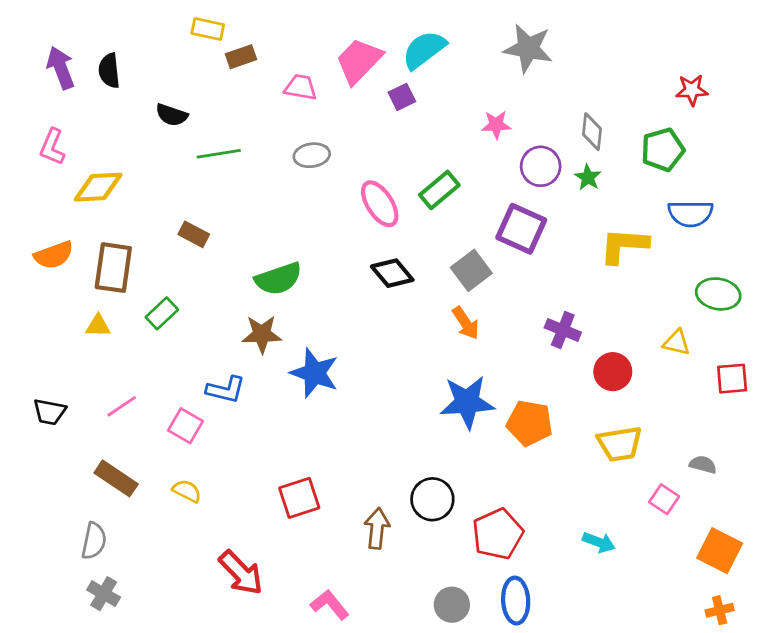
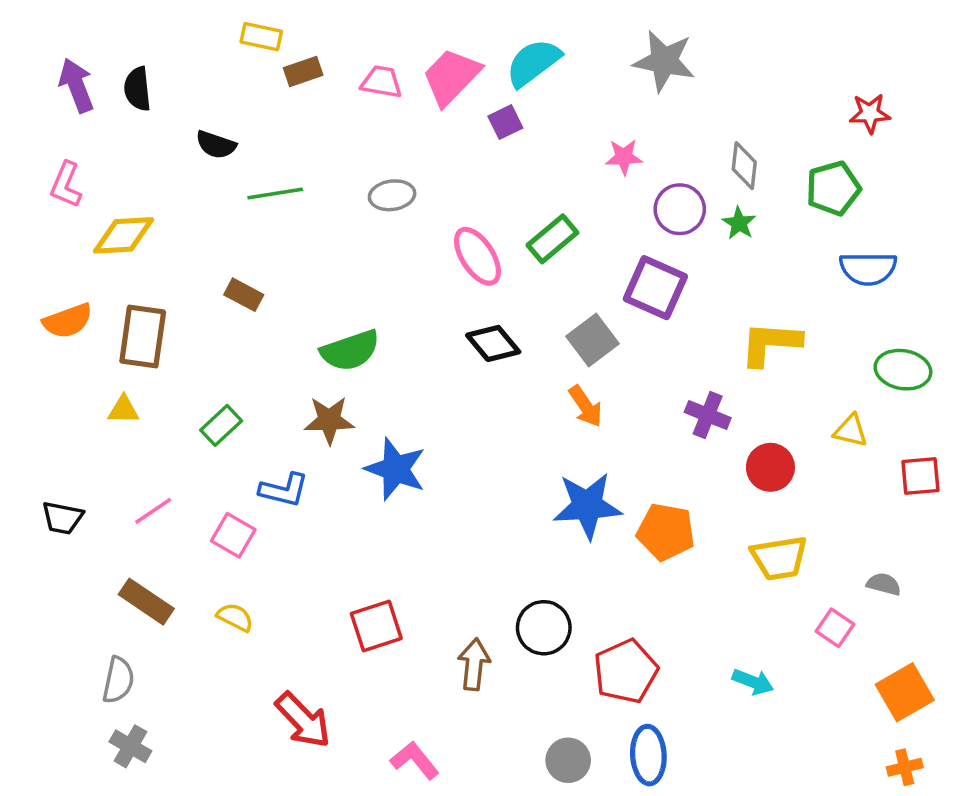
pink trapezoid: (301, 87) -> (382, 82), moved
yellow L-shape: (624, 245) -> (770, 343), moved
green rectangle: (162, 313) -> (221, 425), moved
orange square: (720, 551) -> (905, 692), turned 33

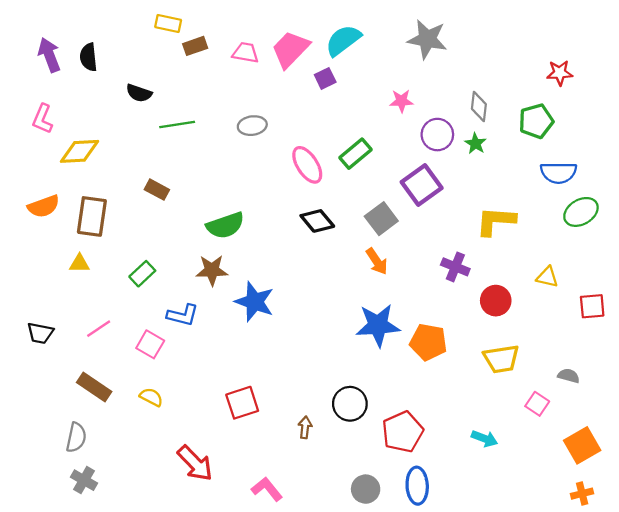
purple square: (655, 288) -> (422, 185), turned 30
green ellipse: (903, 370) -> (581, 212), moved, turned -40
brown arrow: (474, 664) -> (305, 427), size x0.7

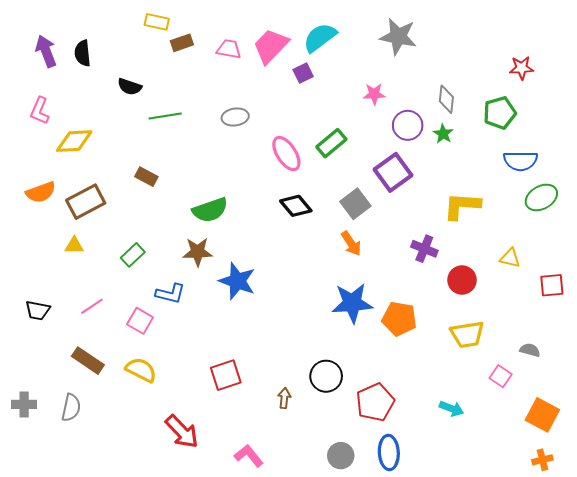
brown rectangle: (92, 216) -> (86, 202), turned 54
yellow semicircle: (151, 397) -> (141, 370), size x1.4
orange square: (582, 445) -> (542, 415), turned -32
gray cross: (84, 480) -> (24, 404), moved, turned -30

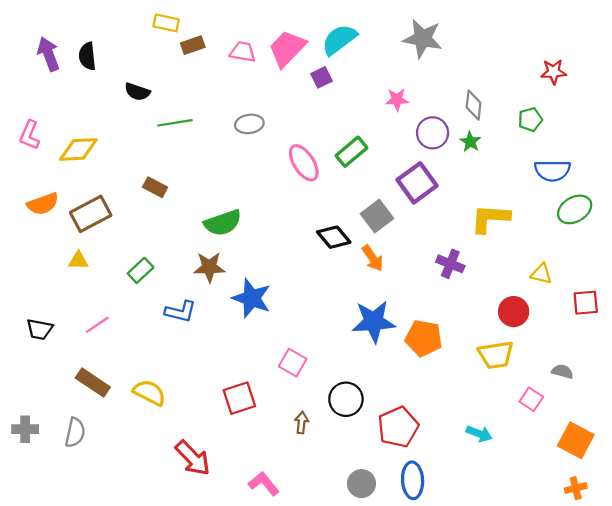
pink L-shape: (40, 111) -> (30, 135), moved
green pentagon: (500, 113) -> (530, 119), size x0.7
black diamond: (296, 206) -> (334, 237), moved
red circle: (462, 280) -> (514, 312), moved
pink square: (140, 321) -> (293, 363), moved

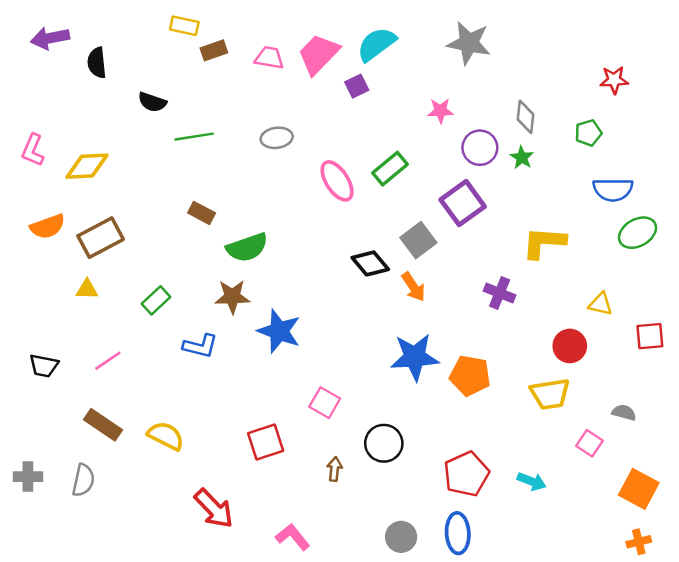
purple arrow: (48, 54) -> (50, 38), moved, turned -80
brown rectangle: (155, 187) -> (202, 213), moved
red pentagon: (398, 427) -> (466, 474), moved

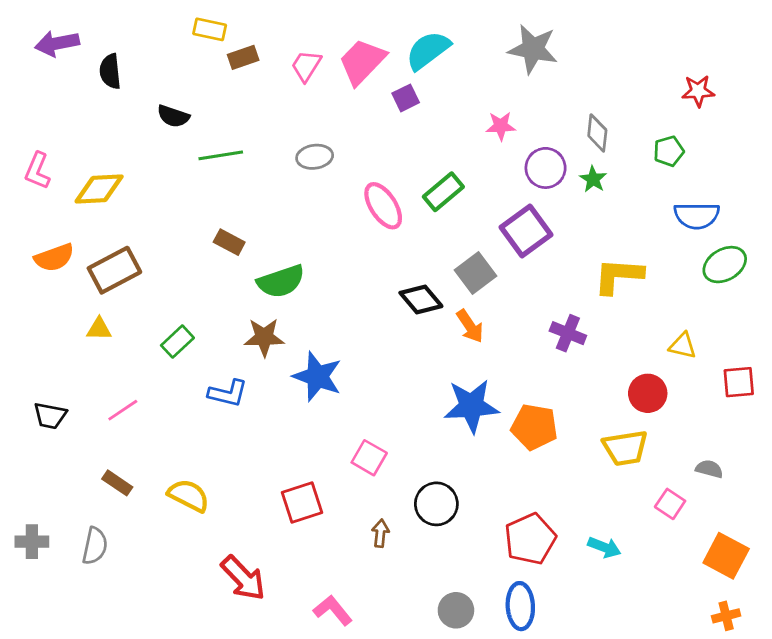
pink trapezoid: (269, 58) -> (306, 66), turned -68
brown rectangle: (103, 425) -> (117, 483), size x0.7

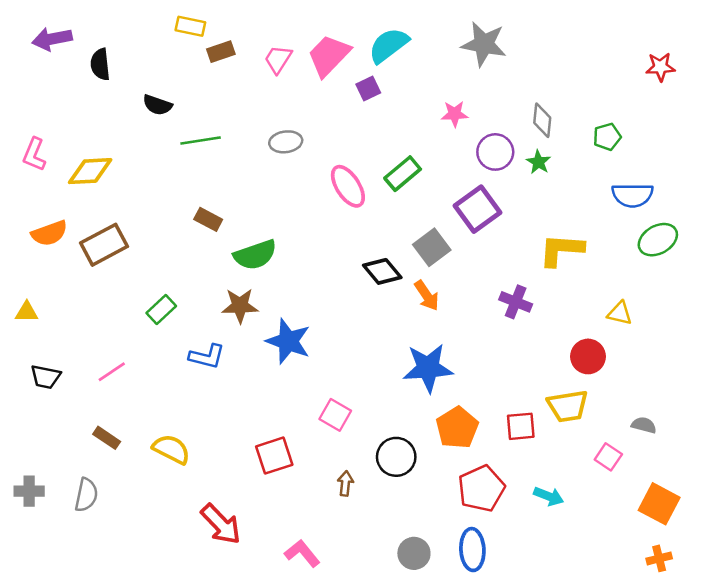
red star: (698, 91) -> (660, 67), moved
yellow triangle: (99, 329) -> (27, 312), moved
red square: (739, 382) -> (521, 426), moved
orange pentagon: (534, 427) -> (457, 428), moved, turned 30

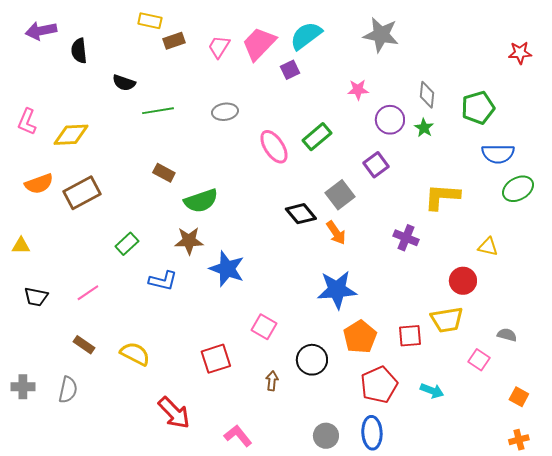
green pentagon: (607, 137) -> (478, 108), size x1.5
purple square: (477, 209) -> (376, 165), size x0.7
orange square: (659, 504) -> (519, 397), size x0.6

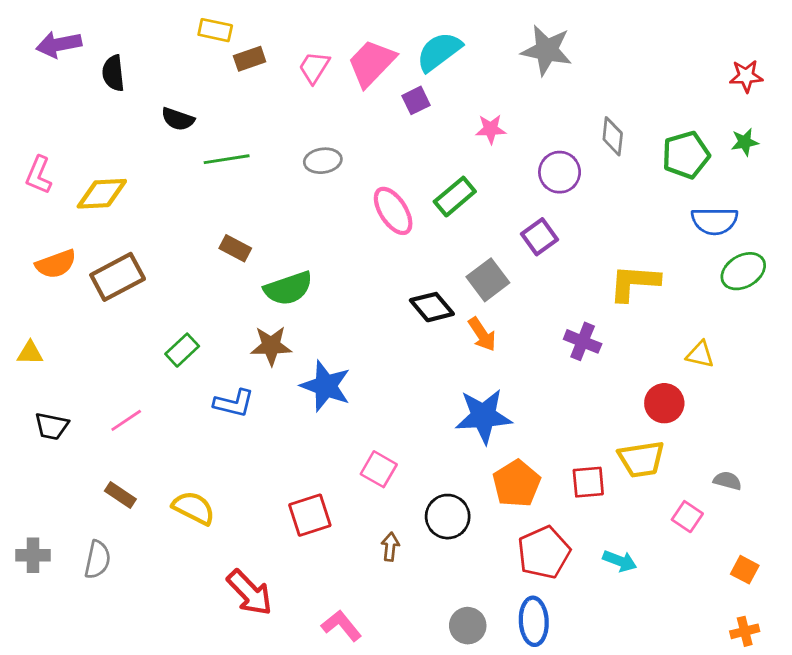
pink star: (358, 90) -> (491, 129), moved
green star: (424, 128) -> (745, 142), moved, turned 30

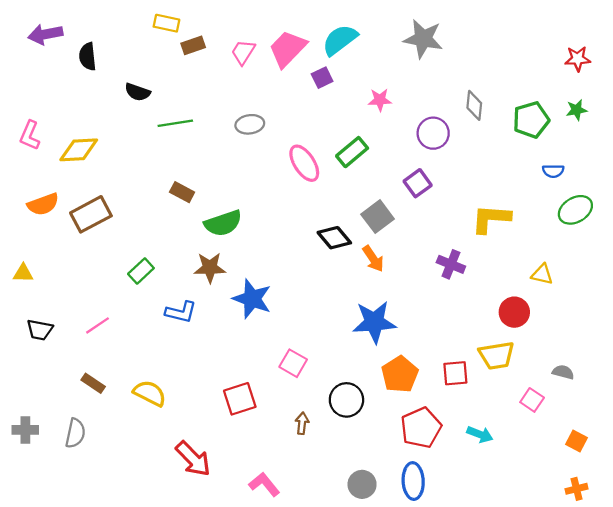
blue semicircle: (715, 221) -> (553, 171), size x0.6

